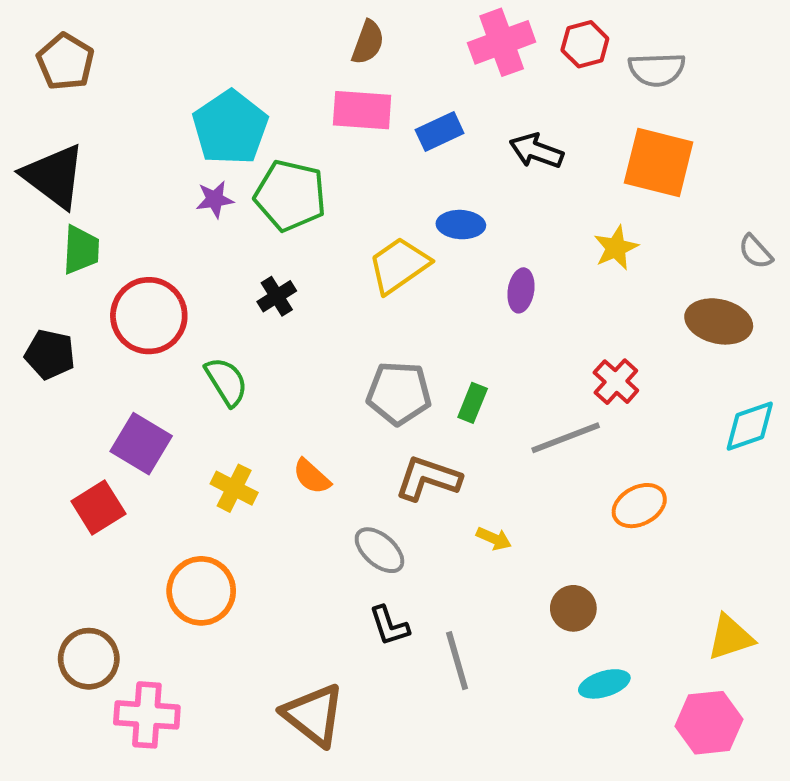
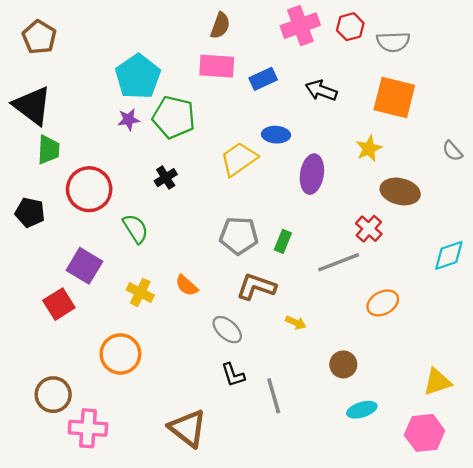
purple ellipse: (521, 290) -> (312, 174), size x1.5
brown ellipse: (719, 321) -> (400, 191), moved

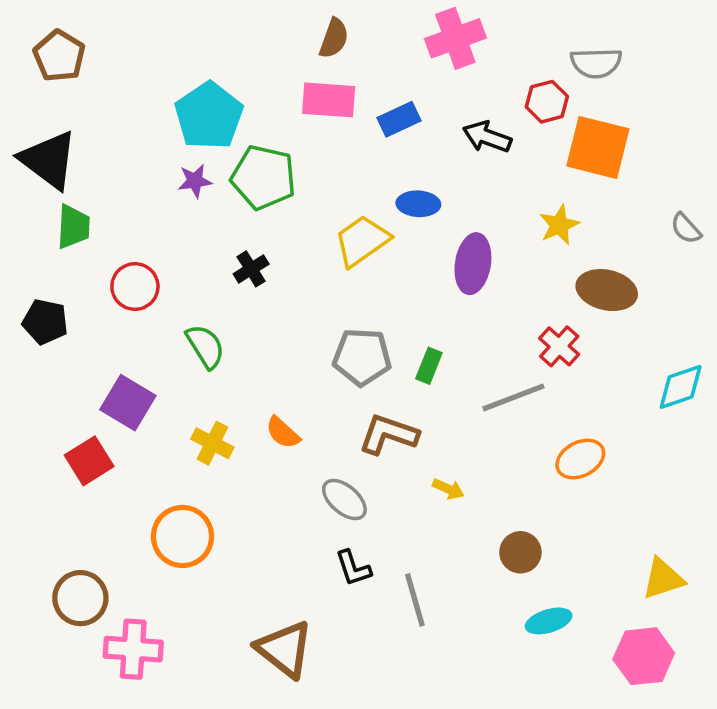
red hexagon: (350, 27) -> (547, 102), moved
red circle: (89, 189) -> (135, 287), size x0.7

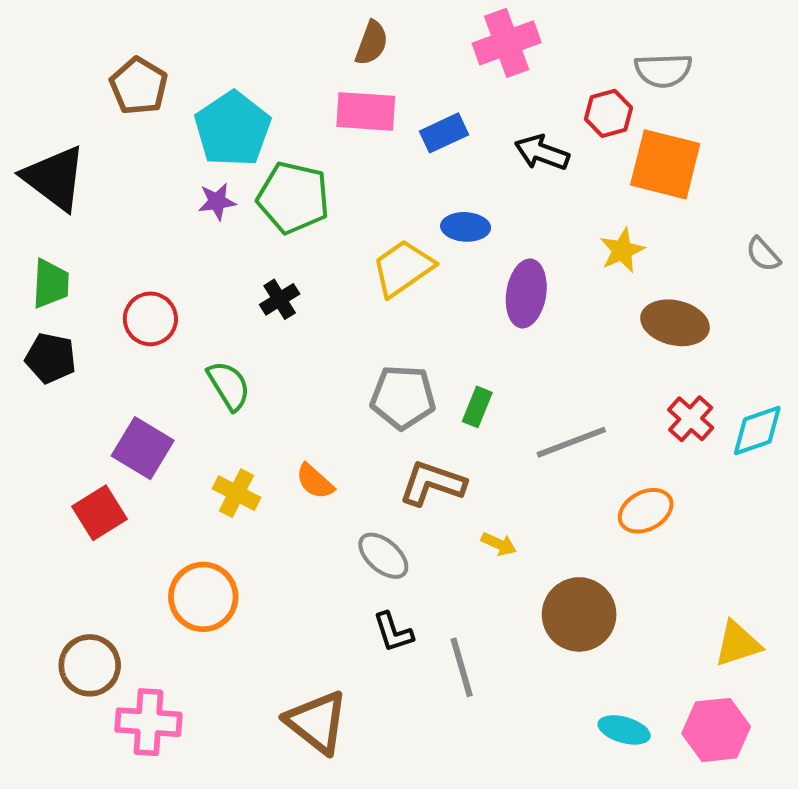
brown pentagon: (59, 56) -> (139, 86), moved
green trapezoid: (73, 227) -> (51, 284), moved
red cross: (559, 346) -> (691, 419), moved
brown circle: (520, 552) -> (579, 614), size x1.6
cyan ellipse: (549, 621) -> (624, 730), moved, turned 33

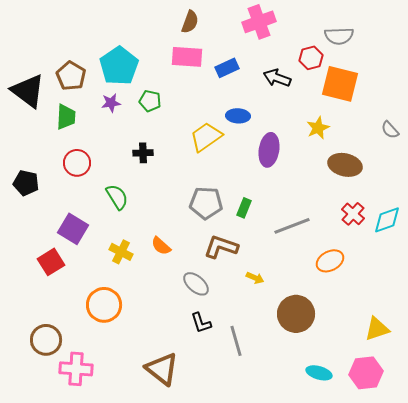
brown pentagon: (139, 86) -> (71, 76), moved
green pentagon: (293, 198) -> (150, 101), size x0.6
green trapezoid: (51, 284) -> (66, 117), moved
black cross: (280, 299) -> (143, 153), turned 30

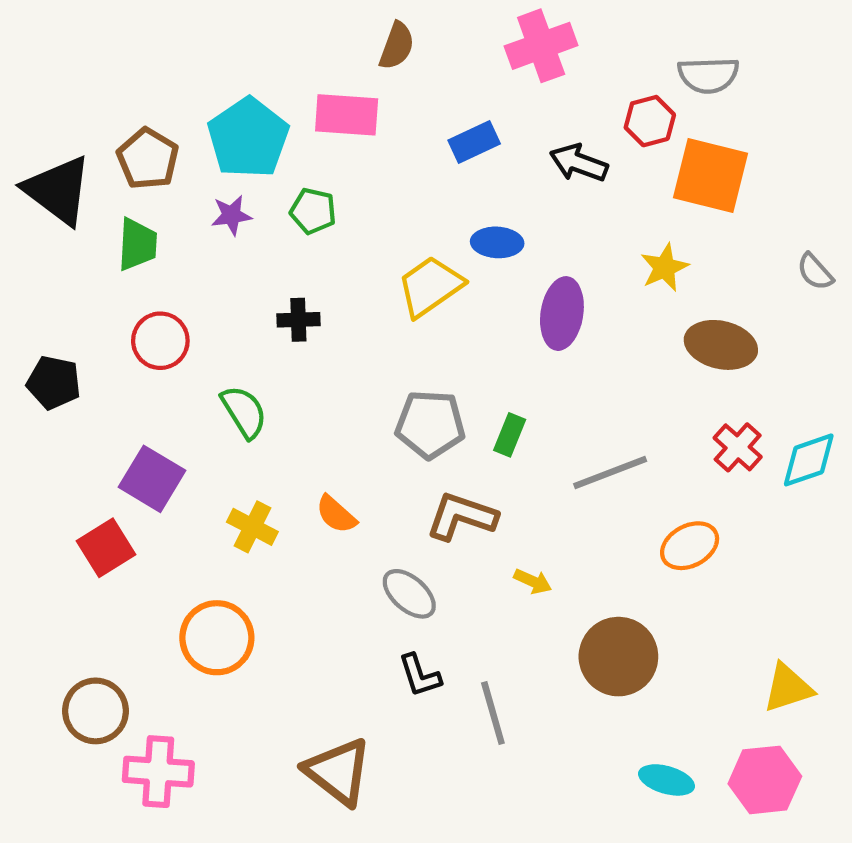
pink rectangle: (187, 57) -> (347, 115), moved

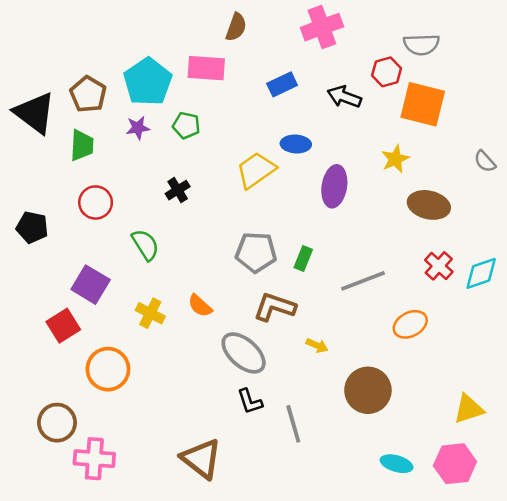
black cross: (298, 320) -> (178, 190), turned -30
gray ellipse: (409, 594) -> (244, 353), size x1.4
orange circle: (217, 638) -> (108, 369), moved

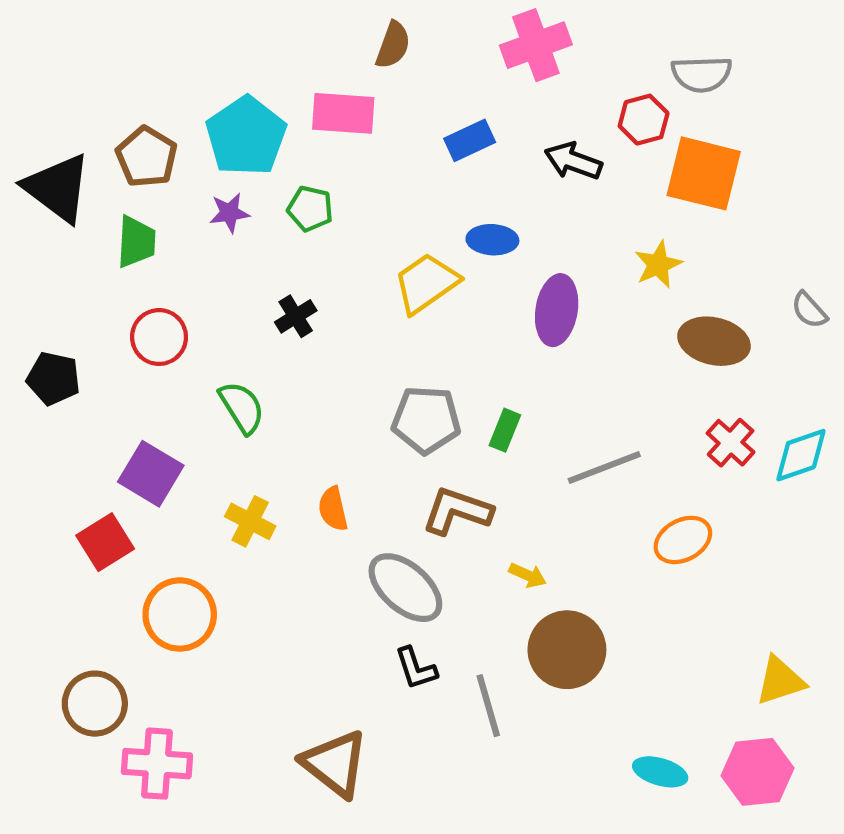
gray semicircle: (485, 161) -> (809, 310), moved
orange semicircle: (200, 306) -> (333, 509), turned 35
brown circle: (368, 390) -> (567, 650), moved

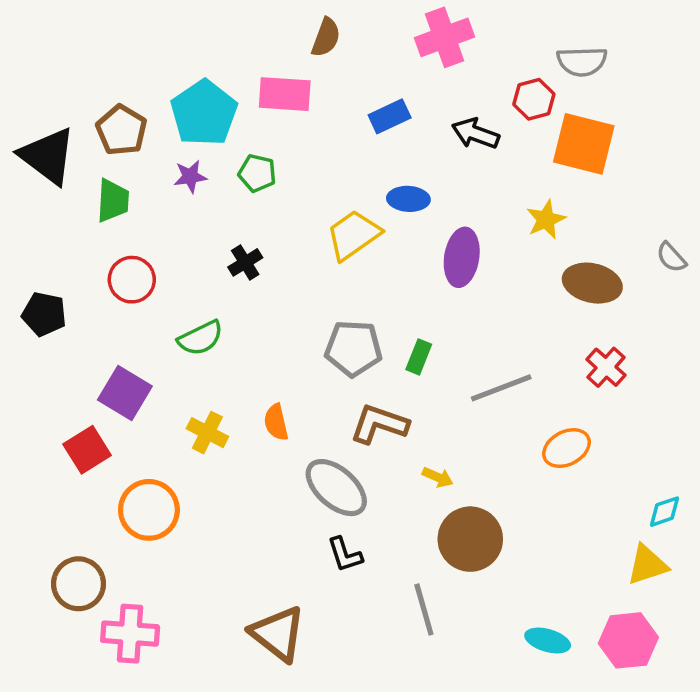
green semicircle: (242, 407) -> (201, 338), turned 96
cyan diamond: (801, 455) -> (664, 512), moved, size x0.7
gray line: (488, 706) -> (424, 610), moved

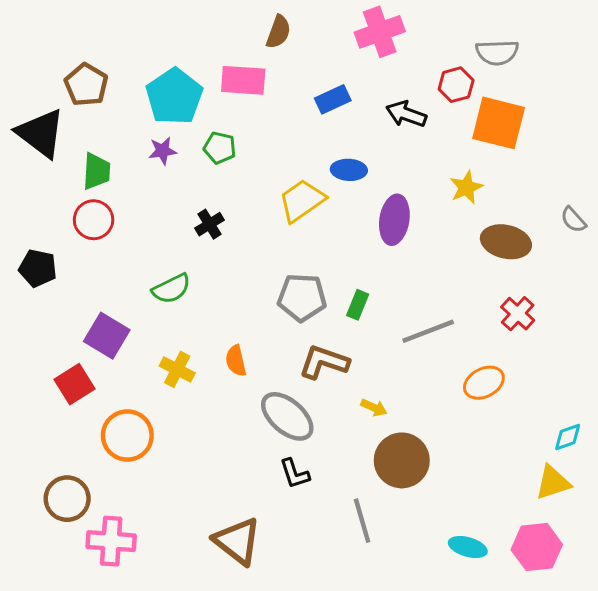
brown pentagon: (121, 130) -> (86, 85), moved
red circle: (132, 280) -> (94, 220), moved

